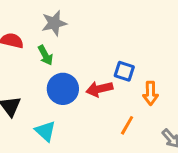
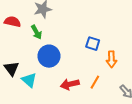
red arrow: (99, 89) -> (70, 84), moved
cyan triangle: (45, 131) -> (29, 80), moved

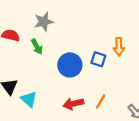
blue circle: (49, 56) -> (70, 65), moved
orange arrow: (112, 59) -> (119, 47), moved

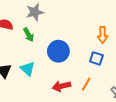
blue square: (98, 59) -> (96, 58), moved
cyan triangle: (29, 99) -> (28, 69), moved

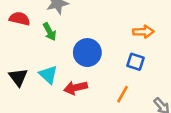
orange arrow: (103, 35) -> (143, 32), turned -91
red arrow: (61, 86) -> (76, 88), moved

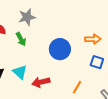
blue circle: (87, 53) -> (60, 49), moved
blue square: (136, 62) -> (97, 62), moved

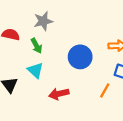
cyan triangle: (20, 72) -> (35, 70), moved
orange line: (77, 87) -> (105, 90), moved

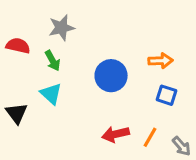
orange line: (105, 90) -> (150, 137), moved
red arrow: (59, 94) -> (116, 134), moved

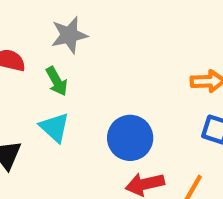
blue circle: (111, 76) -> (130, 138), moved

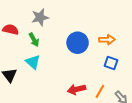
blue circle: (130, 138) -> (78, 43), moved

